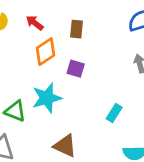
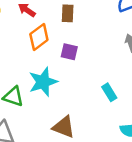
cyan rectangle: (114, 113) -> (109, 92), turned -60

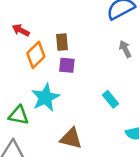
brown rectangle: (68, 13) -> (62, 42), moved

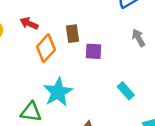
purple square: (67, 65) -> (94, 51), moved

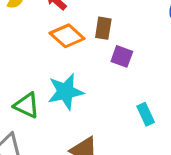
orange diamond: (46, 48) -> (67, 36), turned 72

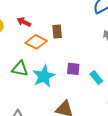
purple square: (122, 56) -> (73, 69), moved
green triangle: (27, 105) -> (20, 69), moved

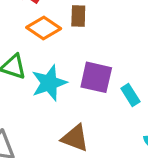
purple square: (73, 69) -> (96, 77), size x1.5

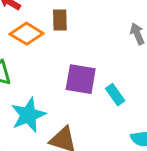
cyan star: (49, 83) -> (28, 115), moved

